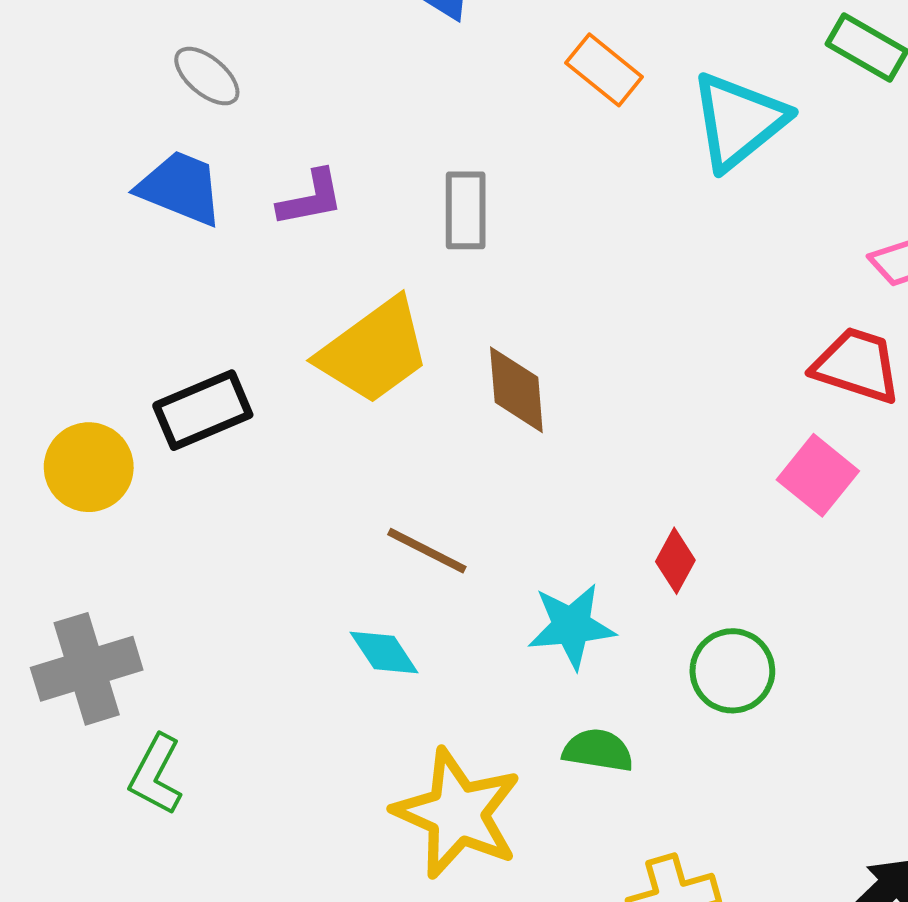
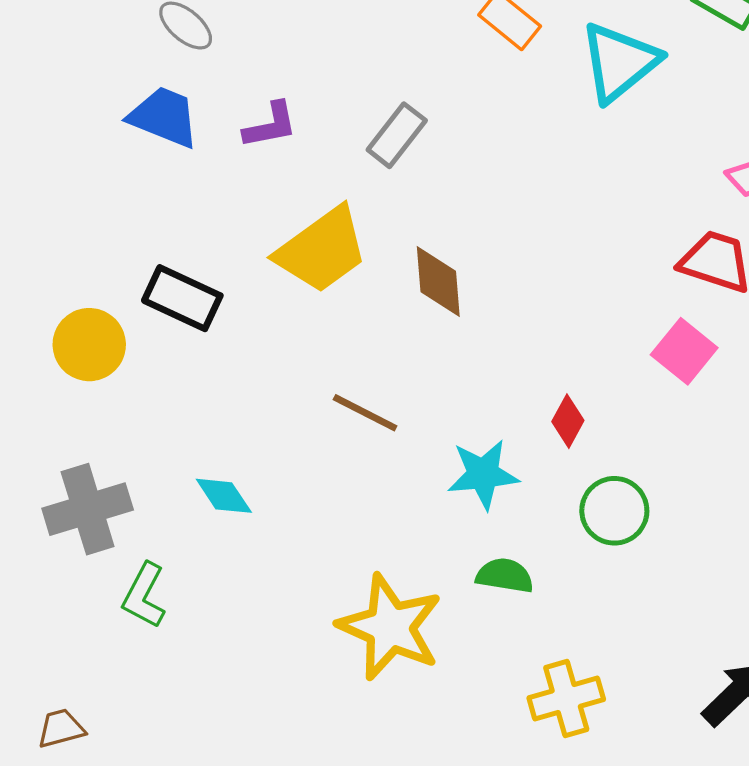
gray rectangle: (466, 210) -> (397, 135), turned 38
black rectangle: (203, 410) -> (182, 298), turned 48
cyan diamond: (384, 653) -> (224, 496), moved

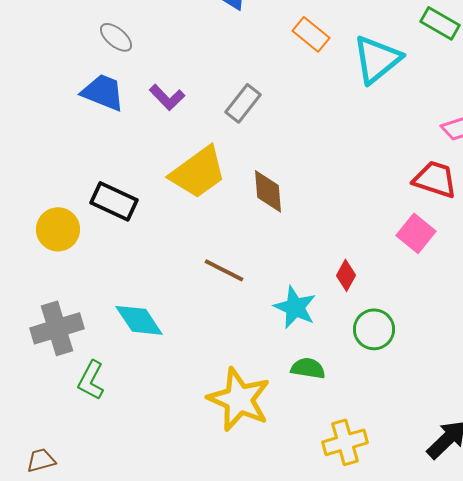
purple L-shape: (270, 125) -> (167, 97), turned 57
cyan star: (483, 474) -> (295, 307), turned 30
cyan diamond: (224, 496) -> (139, 320), size x1.4

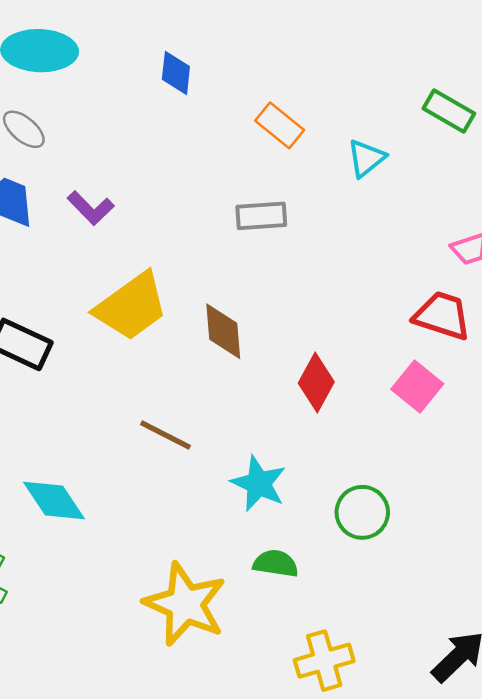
cyan triangle: (377, 59) -> (366, 158), size x0.6
gray rectangle: (243, 103) -> (261, 216), moved, turned 48
red diamond: (346, 275) -> (316, 382), moved, size x1.4

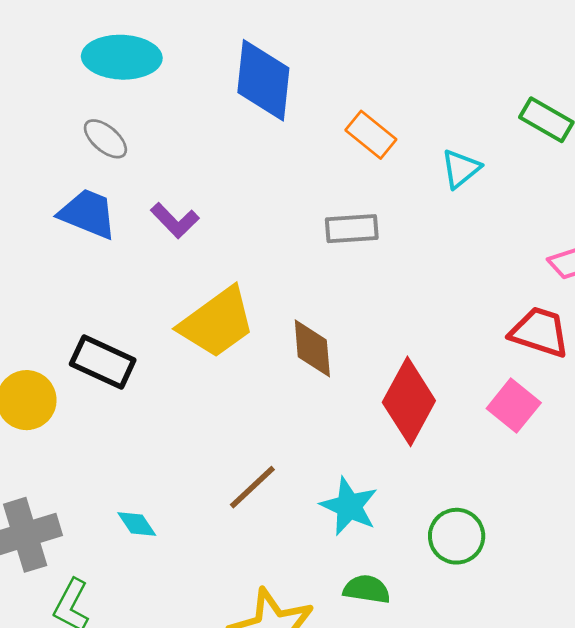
blue diamond: (176, 73) -> (263, 80), size x1.8
red diamond: (316, 382) -> (409, 401), size x1.4
brown line: (165, 435) -> (252, 487), moved, turned -70
cyan diamond: (54, 501) -> (137, 524), size x0.6

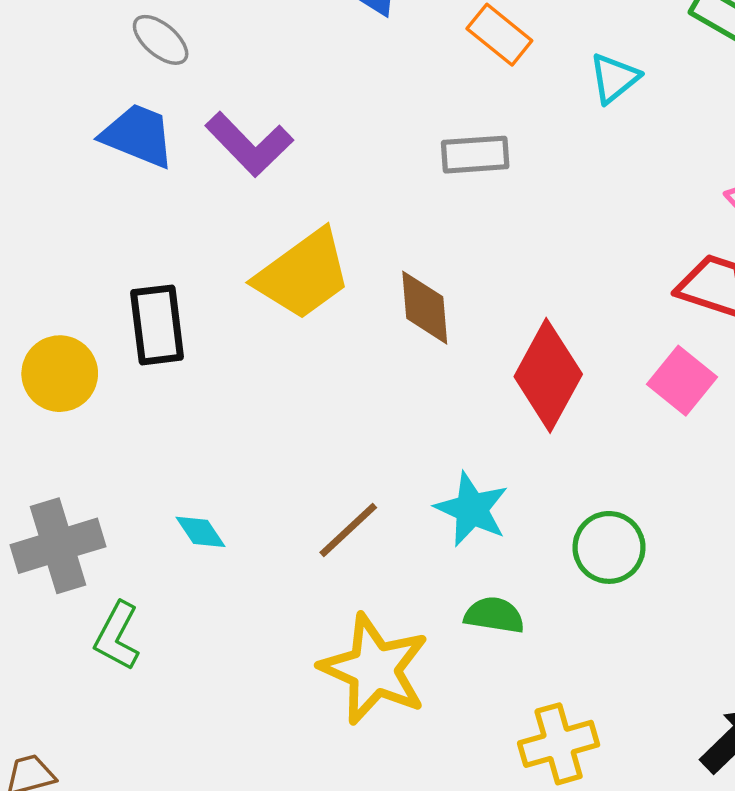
purple L-shape: (175, 220) -> (249, 144), size x1.4
black rectangle: (103, 362) -> (157, 325), turned 58
brown line: (252, 487) -> (348, 530), moved

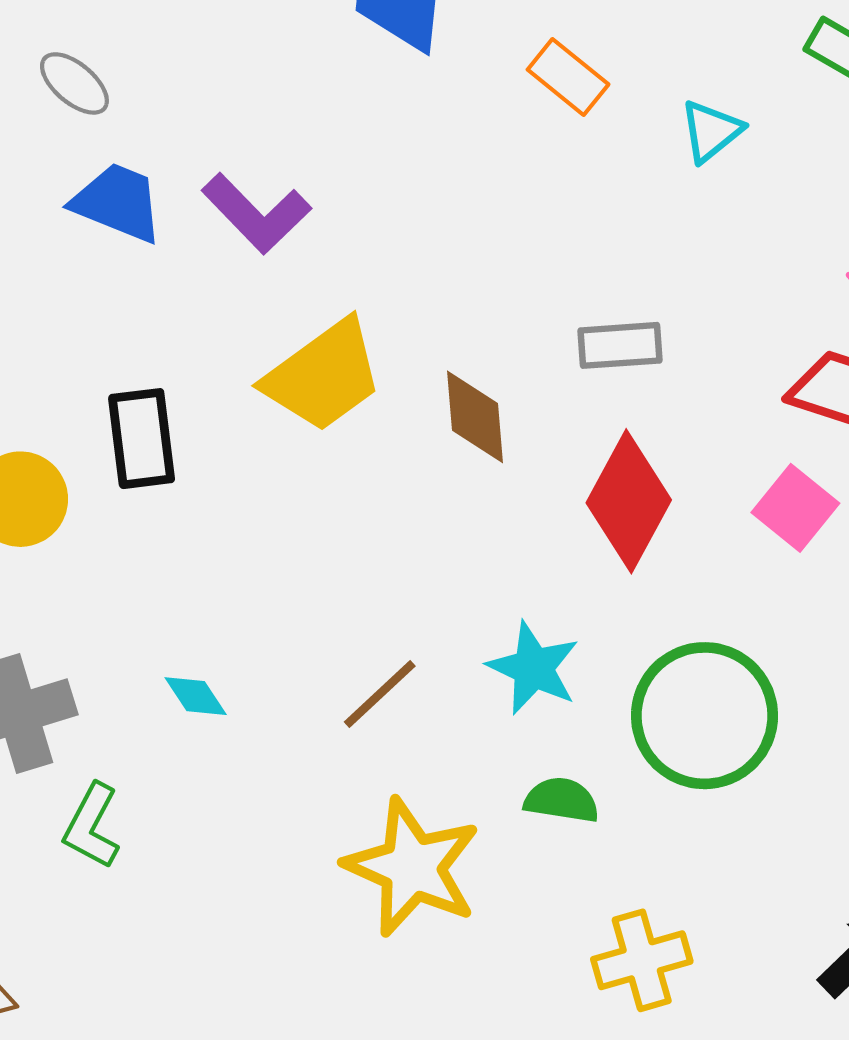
gray ellipse: (161, 40) -> (74, 83), moved
gray rectangle: (475, 155) -> (620, 345), moved
green circle: (609, 547) -> (704, 716), size x1.6

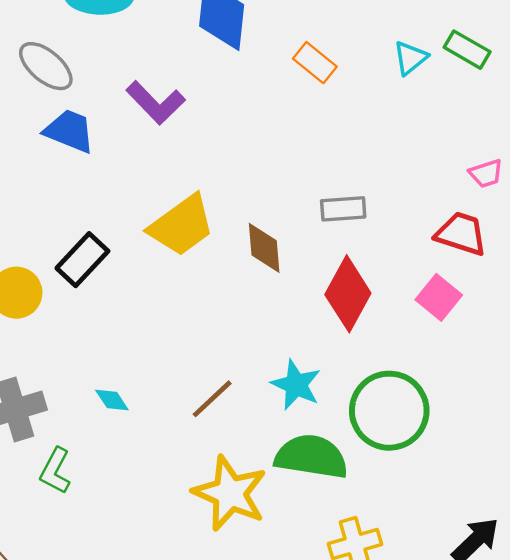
gray ellipse: (74, 83) -> (46, 66), size x1.4
cyan triangle: (711, 131) -> (410, 58), moved
purple L-shape: (256, 213) -> (156, 103), moved
black rectangle: (142, 439) -> (82, 260), turned 50
green semicircle: (562, 800) -> (311, 457), size x1.8

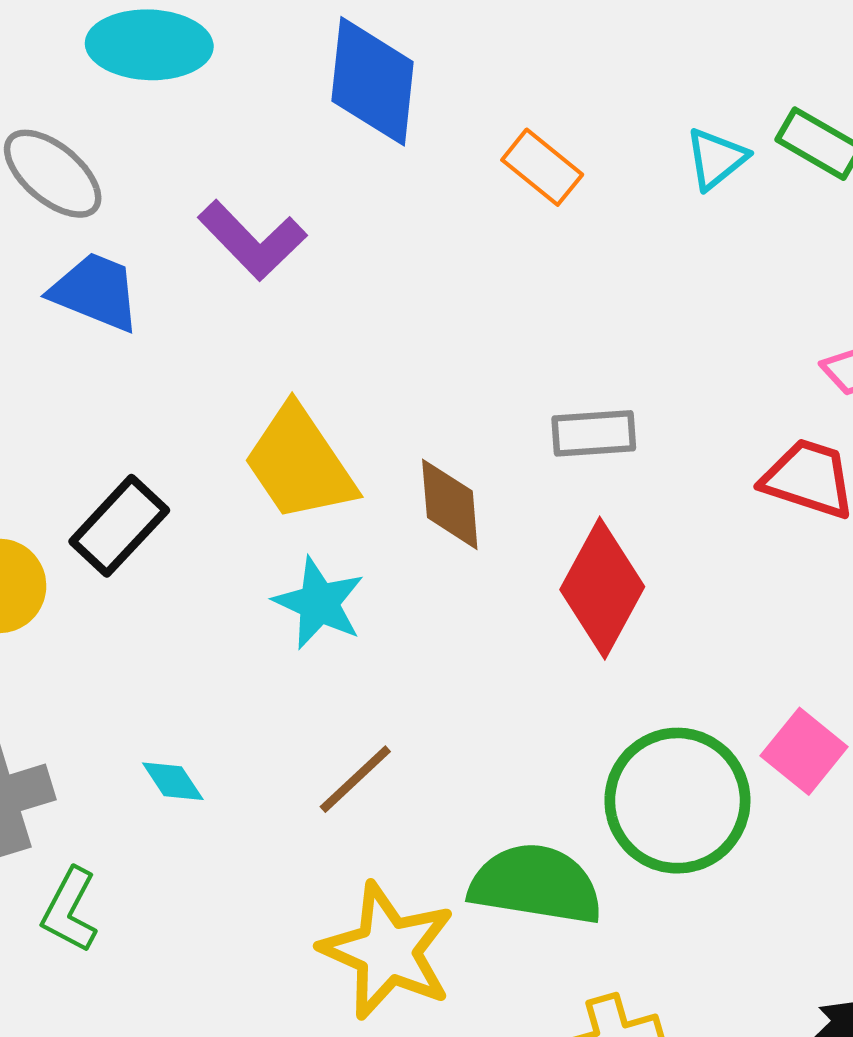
yellow trapezoid: (182, 225) -> (300, 464), turned 92
pink square: (439, 297) -> (804, 751), moved
cyan star: (296, 385) -> (319, 603), moved

